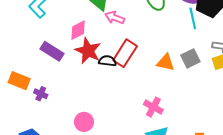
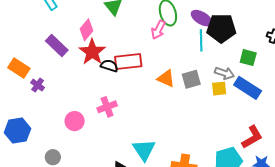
pink arrow: (115, 18) -> (158, 30), moved, turned -96
pink diamond: (78, 30) -> (86, 30), turned -35
red rectangle: (125, 53) -> (128, 61), turned 40
pink cross: (153, 107) -> (107, 107), moved, turned 30

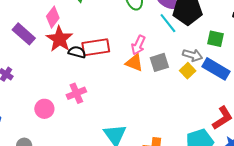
pink arrow: (158, 30) -> (138, 45), moved
cyan line: (201, 40) -> (168, 23), turned -35
yellow square: (219, 89) -> (188, 71), turned -35

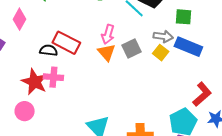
red star: (59, 39) -> (35, 82), moved
red rectangle: (96, 47) -> (66, 43), turned 44
orange triangle: (134, 63) -> (107, 52), turned 36
pink cross: (76, 93) -> (53, 77), moved, turned 36

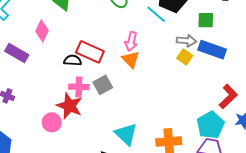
gray square: (132, 49) -> (103, 85), moved
red star: (35, 82) -> (69, 106), moved

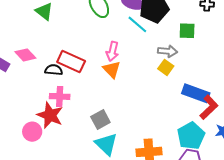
pink diamond: (42, 31) -> (25, 55), moved, turned -70
blue rectangle: (212, 50) -> (196, 93), moved
gray square: (103, 85) -> (100, 119), moved

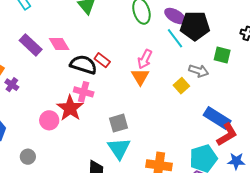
red rectangle: (71, 62) -> (102, 60), size x0.6
yellow square: (166, 67) -> (181, 86), moved
black semicircle: (54, 70) -> (83, 65), size x1.5

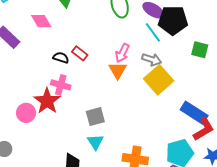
pink diamond: (59, 44) -> (41, 21), moved
black semicircle: (83, 65) -> (61, 58), size x0.6
gray arrow: (199, 71) -> (152, 59), moved
yellow square: (181, 86) -> (159, 80), size x1.8
cyan triangle: (119, 148) -> (95, 142), size x0.7

